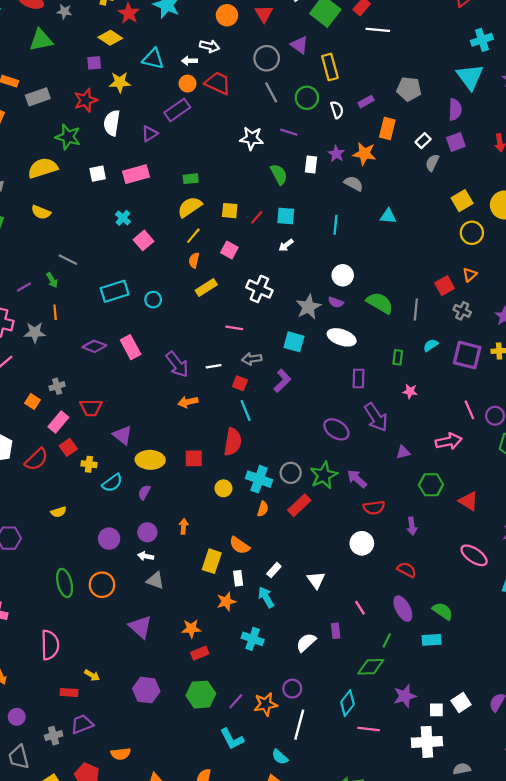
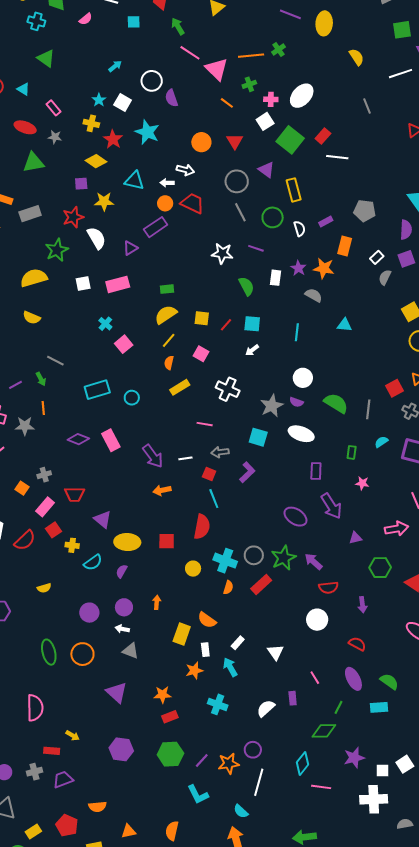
white semicircle: (112, 123) -> (96, 238), turned 140
green star: (68, 137) -> (57, 250), turned 30
gray cross: (54, 736) -> (34, 772), moved

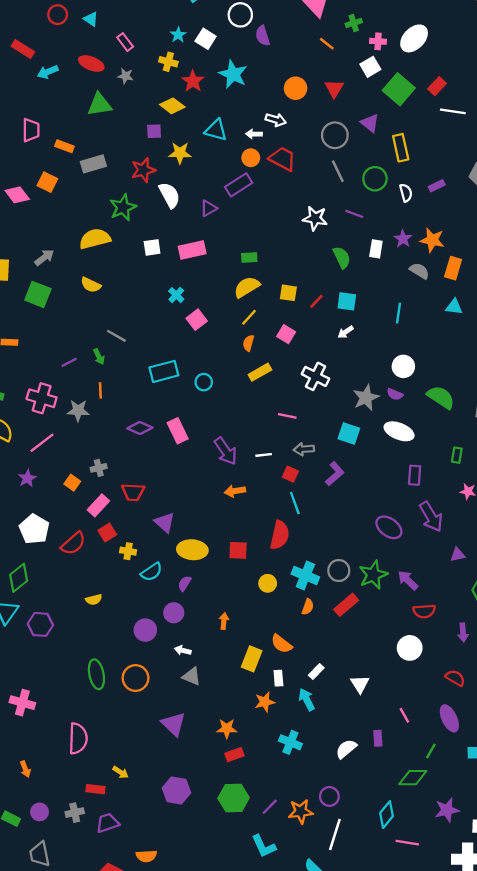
orange rectangle: (345, 246) -> (453, 268), moved
purple circle: (124, 607) -> (174, 613), moved

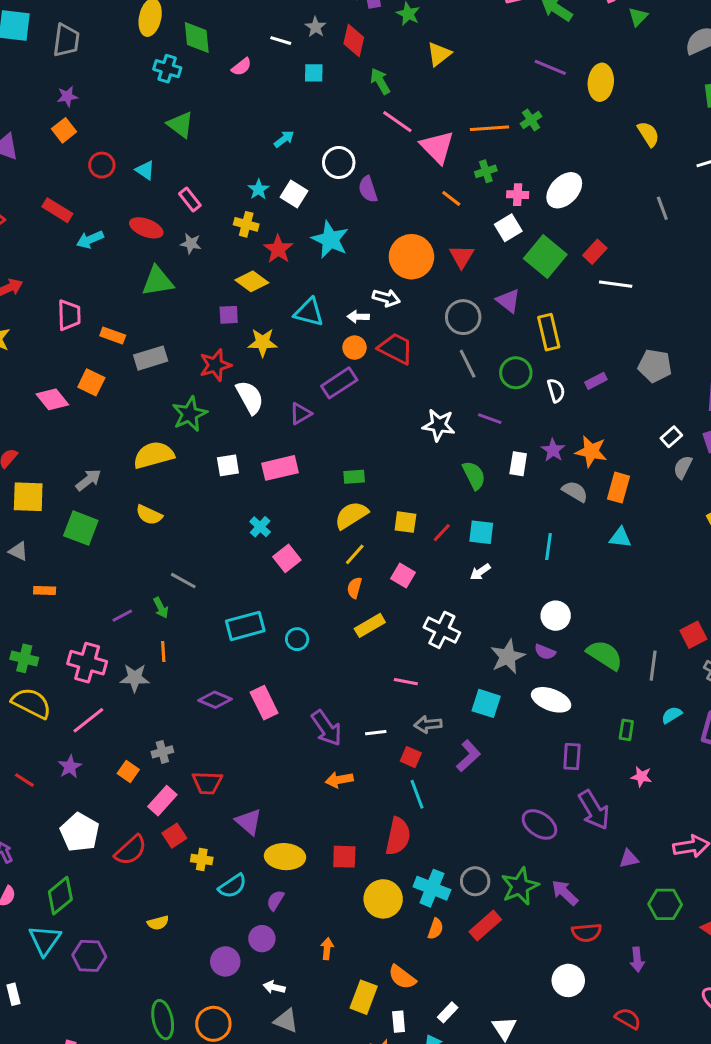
orange circle: (296, 88) -> (411, 257), size x1.5
yellow circle: (268, 583) -> (383, 899), size x1.6

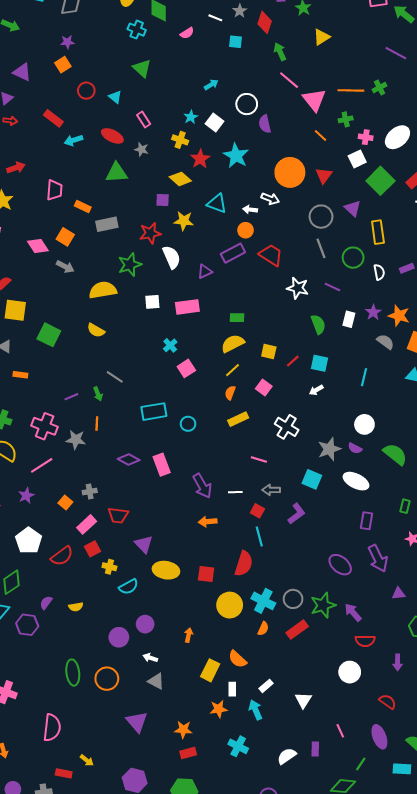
red trapezoid: (396, 348) -> (271, 255), moved
gray arrow: (88, 480) -> (65, 267), moved, turned 60
purple semicircle: (275, 900) -> (46, 603), moved

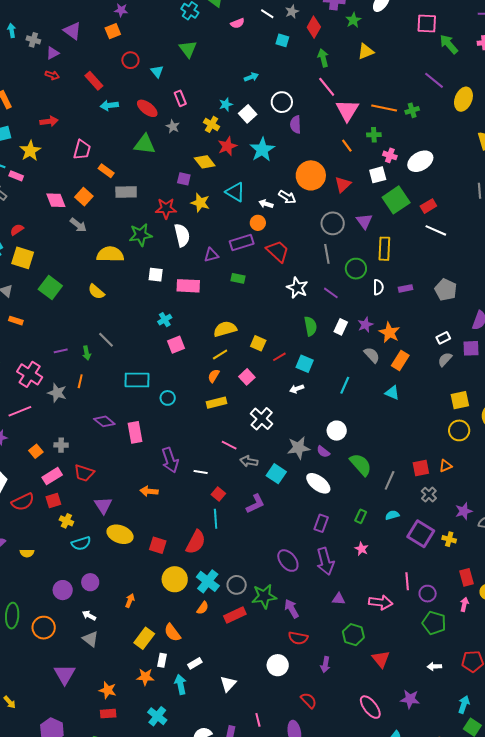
green rectangle: (237, 318) -> (238, 278), moved
gray arrow: (271, 490) -> (249, 461), moved
orange arrow: (208, 522) -> (149, 491), moved

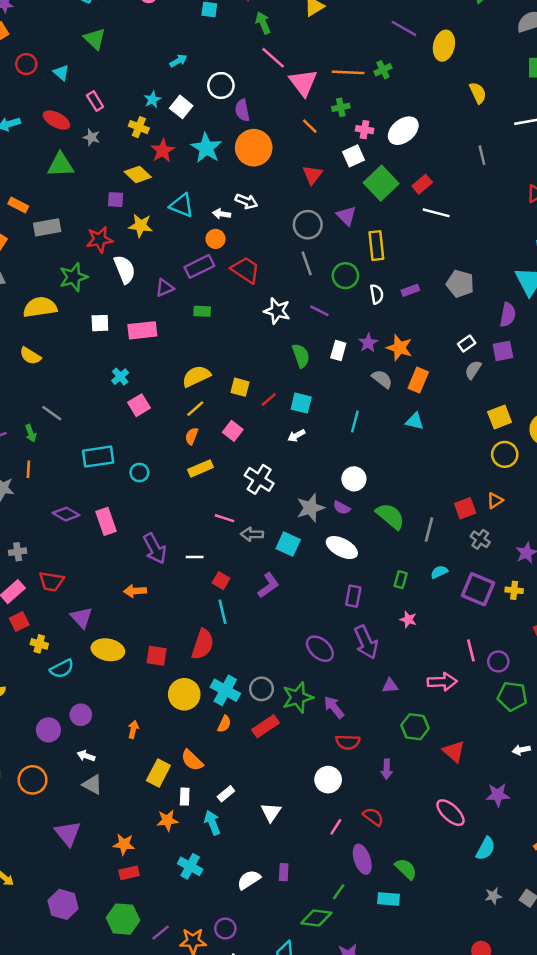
orange circle: (311, 175) -> (254, 148), moved
pink line: (258, 720) -> (336, 827), moved, turned 56

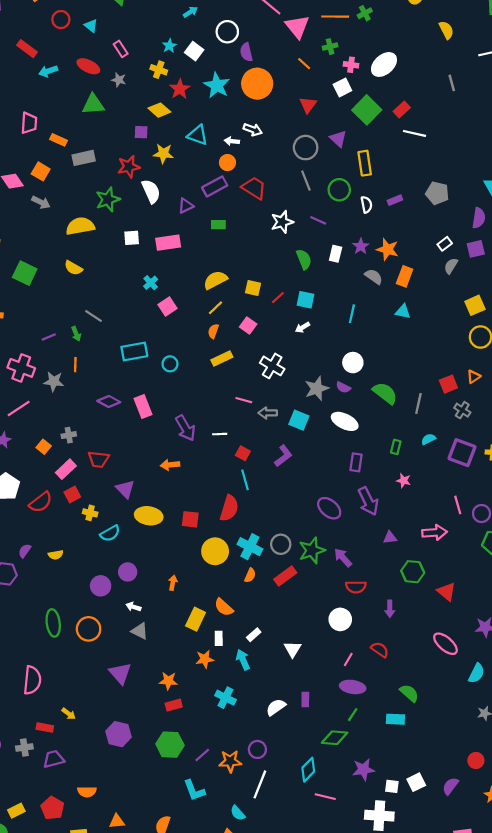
white star: (277, 311) -> (282, 222), turned -30
purple ellipse: (362, 859) -> (353, 687), moved, turned -60

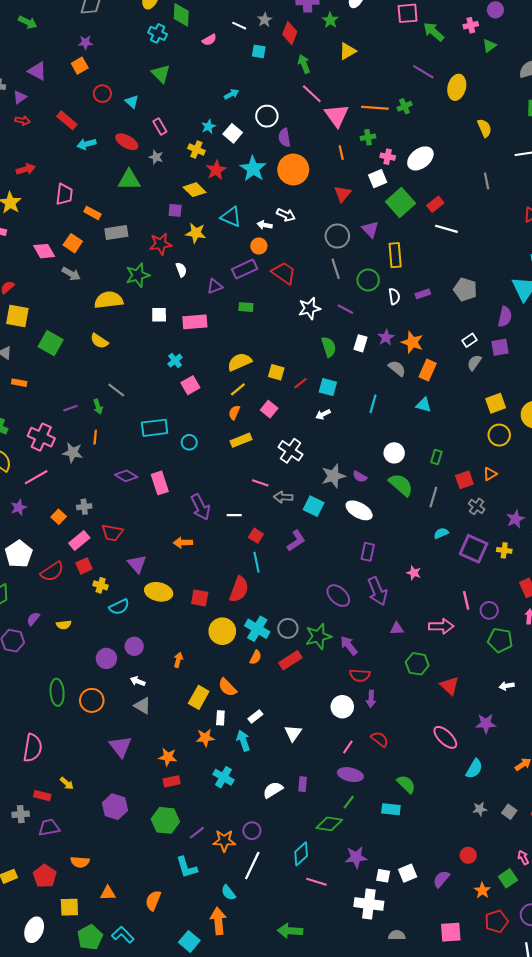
orange line: (304, 64) -> (341, 153), turned 32
white semicircle: (151, 191) -> (181, 270), size x0.6
white circle: (353, 363) -> (394, 453), moved
green rectangle: (396, 447) -> (436, 457), moved
purple arrow: (390, 609) -> (371, 699), moved

